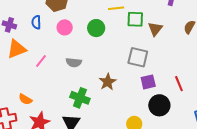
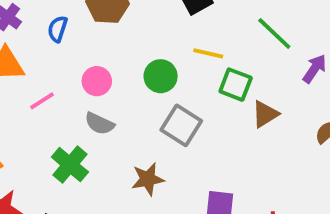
pink circle: (65, 27) -> (97, 81), moved
gray square: (138, 57) -> (181, 125), moved
green cross: (80, 98) -> (70, 165), moved

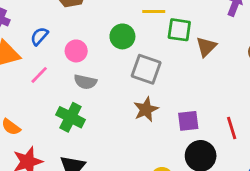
blue semicircle: (58, 29) -> (39, 36), moved, turned 36
brown star: (148, 179) -> (146, 109), moved

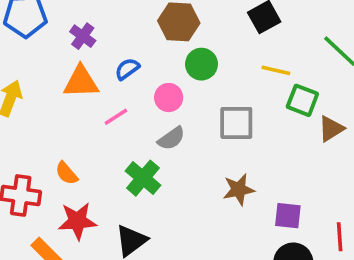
green circle: (122, 36) -> (201, 64), moved
gray square: (146, 69) -> (236, 123), moved, turned -32
gray semicircle: (85, 82) -> (171, 138), turned -60

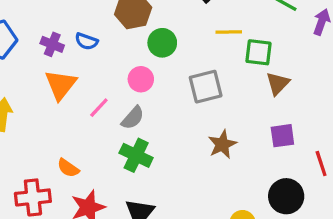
blue semicircle: (127, 69) -> (86, 41), moved, turned -110
orange triangle: (81, 82) -> (61, 85), turned -36
brown triangle: (331, 129) -> (278, 83), moved
gray semicircle: (171, 138) -> (133, 118), moved
purple square: (288, 216) -> (282, 136), moved

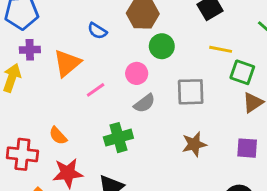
purple cross: (52, 44) -> (30, 50), moved, turned -36
gray semicircle: (133, 118) -> (144, 103), moved
green cross: (136, 155) -> (118, 138), turned 36

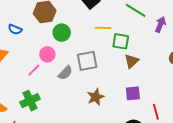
pink line: (96, 90) -> (34, 70), moved
gray semicircle: (144, 103) -> (65, 73), moved
green cross: (118, 138) -> (30, 101), moved

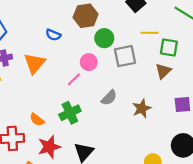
gray square: (87, 61) -> (125, 56), moved
brown triangle: (132, 61) -> (163, 71), moved
gray semicircle: (65, 73) -> (109, 98), moved

